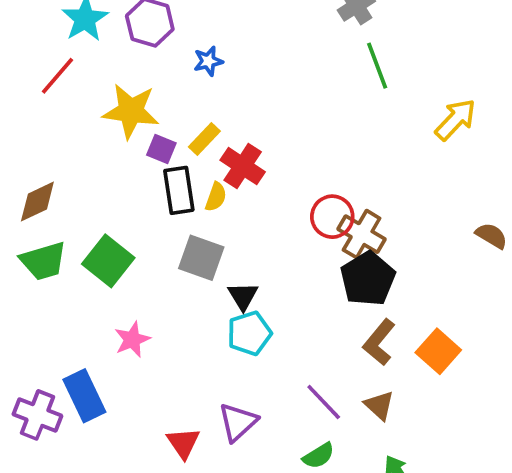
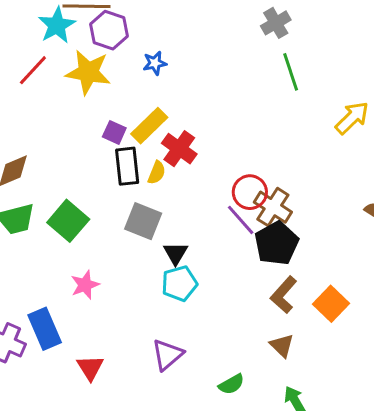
yellow star: (131, 111) -> (88, 72), moved
yellow rectangle: (204, 139) -> (149, 126), size x1.4
purple line: (324, 402) -> (241, 220), moved
red triangle: (183, 443) -> (90, 368), moved

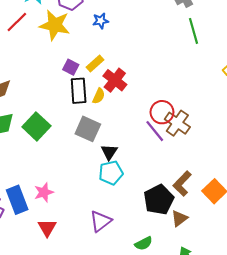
yellow rectangle: (149, 126) -> (95, 64), size x0.7
black pentagon: (277, 243) -> (159, 200), moved
pink star: (85, 285) -> (44, 192), moved
brown triangle: (282, 346) -> (179, 218), turned 36

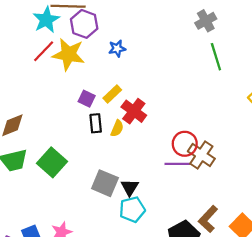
red line: (17, 22) -> (44, 51), moved
black rectangle: (79, 91) -> (96, 123), size x0.7
gray square: (88, 129) -> (105, 183), moved
purple line: (155, 131) -> (178, 164), turned -50

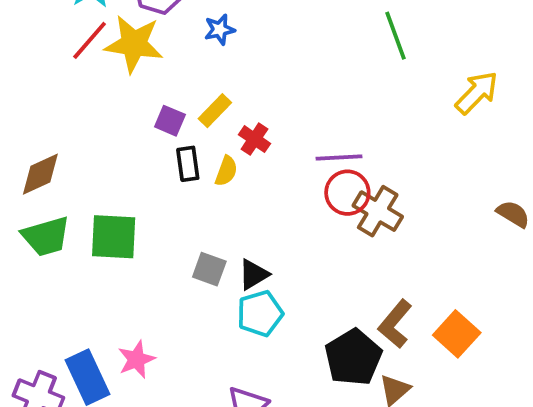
red cross: (134, 111) -> (254, 139), size x0.7
green square: (52, 162) -> (114, 237), turned -36
purple line: (178, 164) -> (339, 158), moved
gray square: (105, 183) -> (209, 269), size x0.7
black triangle: (130, 187) -> (254, 275), turned 30

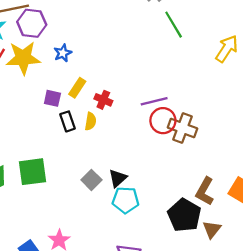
blue star: (220, 29) -> (63, 53), moved
gray square: (209, 269) -> (91, 180), turned 36
cyan pentagon: (260, 313) -> (126, 200), turned 30

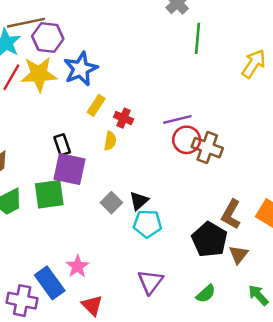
green line: (174, 25) -> (197, 38), turned 36
blue star: (63, 53) -> (81, 69), size x1.8
purple square: (52, 98) -> (70, 169), moved, size x1.8
black rectangle: (67, 121) -> (62, 145), moved

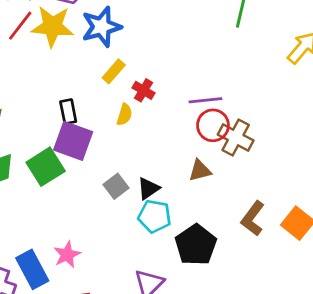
green square: (49, 194) -> (46, 167), turned -32
black pentagon: (210, 240) -> (196, 245), moved
brown triangle: (239, 255) -> (200, 170), moved, turned 30

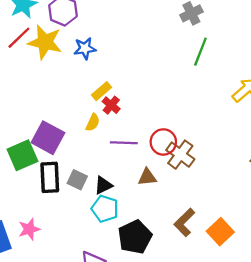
blue star: (102, 27) -> (85, 48), size x0.7
yellow rectangle: (114, 71) -> (101, 91), moved
purple line: (205, 100) -> (124, 143), moved
black rectangle: (68, 112) -> (50, 177), moved, size x1.5
gray square: (116, 186) -> (77, 180), turned -36

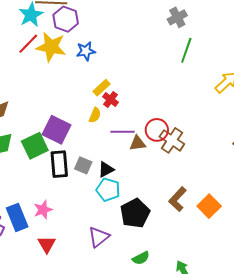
brown triangle: (147, 177) -> (138, 143), moved

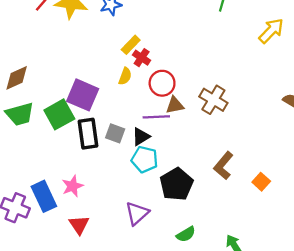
red circle: (157, 130) -> (162, 83), moved
purple line: (123, 132) -> (156, 117), moved
orange square: (209, 206) -> (261, 182), moved, size x0.7

